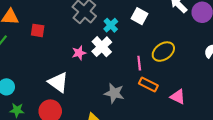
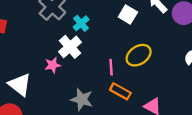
white square: (139, 16) -> (128, 14), moved
pink star: (79, 53) -> (53, 65), moved

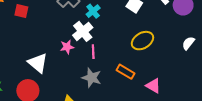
pink line: (111, 67) -> (93, 52), moved

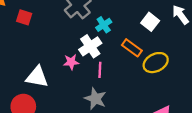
white triangle: (38, 63) -> (37, 77), turned -35
orange rectangle: (126, 72) -> (132, 48), moved

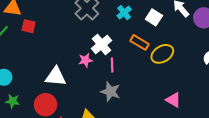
red square: (24, 17) -> (29, 26), moved
cyan cross: (104, 25) -> (124, 13), moved

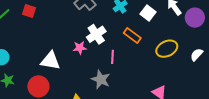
yellow ellipse: (162, 54) -> (167, 49), moved
pink line: (112, 65) -> (112, 57), moved

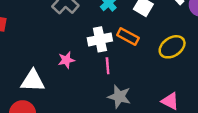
white cross: (96, 34) -> (100, 39), moved, turned 30
gray star: (101, 79) -> (119, 97), moved

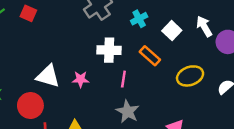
white cross: (100, 39) -> (109, 50), moved
pink star: (66, 60) -> (81, 79), moved

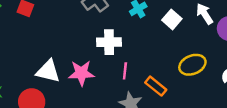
orange rectangle: (150, 56) -> (156, 86), moved
pink star: (81, 79) -> (81, 73), size x1.5

